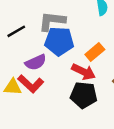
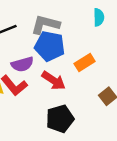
red arrow: (83, 72) -> (54, 80), moved
black pentagon: (84, 95) -> (60, 119), moved, turned -30

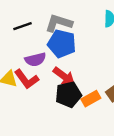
orange rectangle: (85, 63) -> (91, 99), moved
black pentagon: (60, 119) -> (68, 94), moved

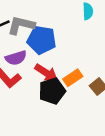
gray L-shape: (59, 23) -> (21, 25), moved
orange rectangle: (91, 99) -> (73, 78), moved

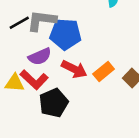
black pentagon: (52, 91) -> (54, 103), moved

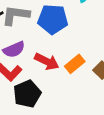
blue pentagon: (65, 34) -> (53, 19), moved

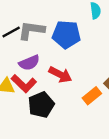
orange rectangle: (75, 64) -> (92, 96), moved

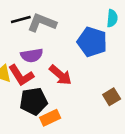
blue pentagon: (66, 35) -> (92, 42), moved
orange rectangle: (92, 96) -> (50, 118), moved

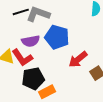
blue pentagon: (92, 42) -> (57, 37), moved
red arrow: (60, 75) -> (78, 59), moved, turned 102

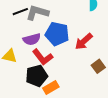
red L-shape: (22, 58) -> (43, 57), moved
red arrow: (78, 59) -> (84, 41), moved

